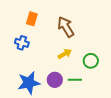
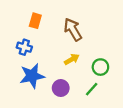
green line: (75, 80) -> (92, 89), moved, turned -48
blue star: (29, 83) -> (32, 76), moved

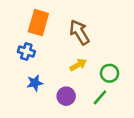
orange rectangle: (35, 21) -> (38, 23), size x1.5
blue star: (32, 76) -> (35, 83), size x0.6

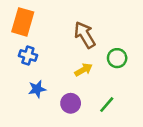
orange rectangle: (38, 23) -> (23, 22), moved
green circle: (110, 73) -> (117, 58), moved

